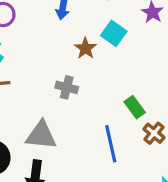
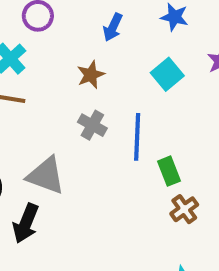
brown star: (85, 48) -> (91, 75), moved
blue line: (111, 144) -> (137, 137), moved

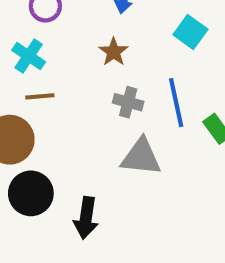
gray triangle: (46, 176) -> (141, 157), moved

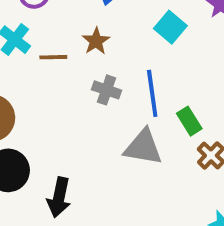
brown line: (40, 96) -> (53, 57), moved
gray triangle: (141, 157) -> (143, 147), moved

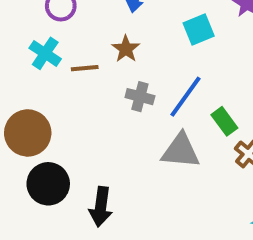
cyan square: (170, 27) -> (199, 30), turned 32
blue line: (152, 93) -> (186, 97), turned 48

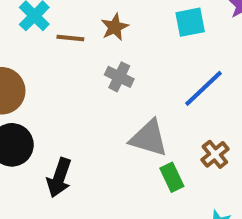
blue line: (186, 97) -> (204, 88), moved
green rectangle: (224, 121) -> (172, 177), moved

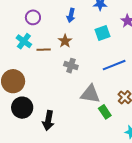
blue line: (204, 88) -> (114, 65), turned 30

